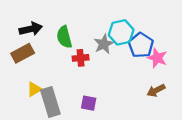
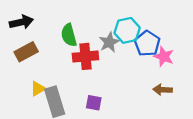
black arrow: (31, 29) -> (21, 22), moved
red cross: (81, 58) -> (85, 56), size x1.5
brown arrow: (156, 90) -> (163, 90), turned 30

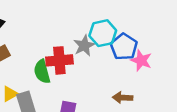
green semicircle: (69, 35) -> (42, 72), moved
brown arrow: (163, 90) -> (123, 98), moved

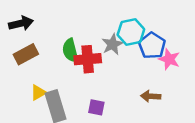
green semicircle: (42, 72) -> (70, 51), moved

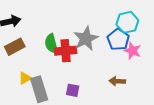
cyan hexagon: (131, 32) -> (127, 22), moved
gray star: (112, 44) -> (86, 39), size x1.4

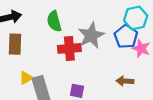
green semicircle: (51, 44) -> (54, 21), moved
brown rectangle: (15, 47) -> (15, 44), turned -60

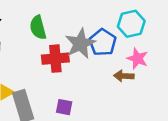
blue pentagon: (126, 37) -> (103, 42), moved
brown arrow: (125, 81) -> (124, 76), moved

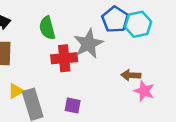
blue pentagon: (103, 42) -> (115, 19), moved
pink star: (137, 59) -> (144, 91), moved

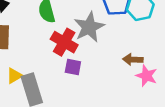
red cross: (64, 58) -> (64, 42), turned 35
purple square: (73, 105) -> (73, 67), moved

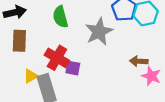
red cross: (64, 42) -> (57, 58), moved
purple square: (73, 67) -> (73, 68), moved

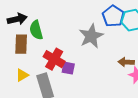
green semicircle: (60, 17) -> (36, 30), moved
yellow triangle: (31, 76) -> (22, 75), moved

